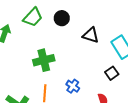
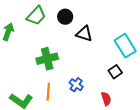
black triangle: (91, 35) -> (84, 34), moved

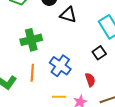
blue cross: (76, 85) -> (60, 66), size x1.5

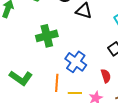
orange line: (32, 73) -> (57, 83), moved

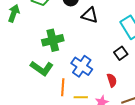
green L-shape: (21, 78) -> (42, 68), moved

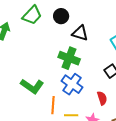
green cross: (53, 40) -> (69, 58), moved, turned 35

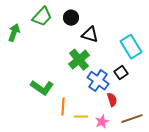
green cross: (69, 58) -> (79, 60), turned 30
blue cross: (72, 84) -> (98, 81), moved

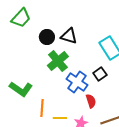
black circle: (71, 18) -> (47, 37), moved

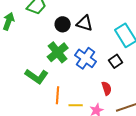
green cross: (58, 61) -> (58, 52), moved
blue cross: (77, 82) -> (86, 58), moved

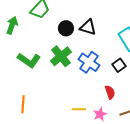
green L-shape: (37, 76) -> (29, 60), moved
orange line: (58, 95) -> (23, 104), moved

